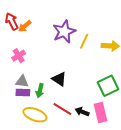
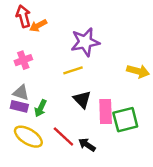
yellow line: (84, 41) -> (73, 70), moved, turned 35
black triangle: (59, 79) -> (82, 100), moved
pink rectangle: (100, 113) -> (106, 112), moved

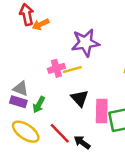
pink cross: (23, 60) -> (56, 68), moved

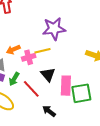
orange arrow: (41, 24) -> (13, 50), moved
pink cross: (56, 68) -> (29, 57), moved
red line: (60, 133) -> (31, 89), moved

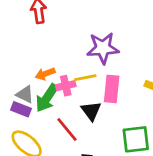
green arrow: (14, 79) -> (47, 98), moved, size x1.5
pink rectangle: (66, 86) -> (112, 89), moved

